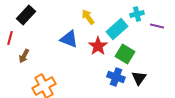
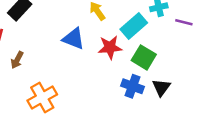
red star: (98, 46) -> (110, 47), turned 30

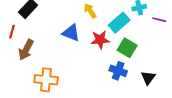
brown arrow: (17, 60) -> (26, 50), size x1.5
black triangle: (161, 87) -> (148, 78), moved
orange cross: (42, 98) -> (46, 80), turned 35

